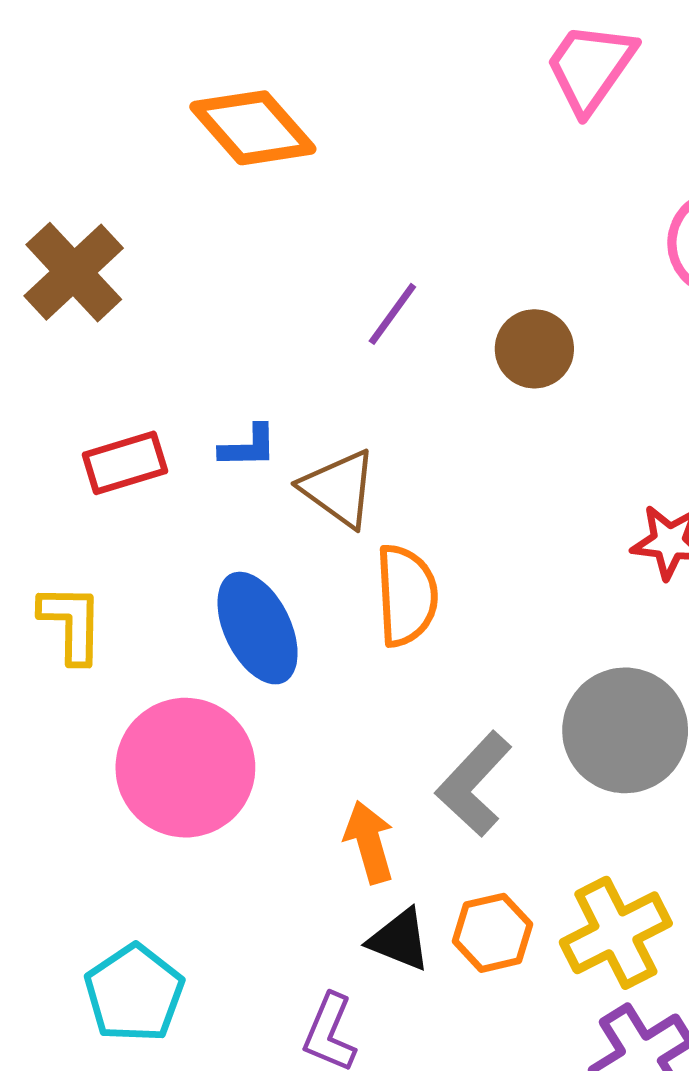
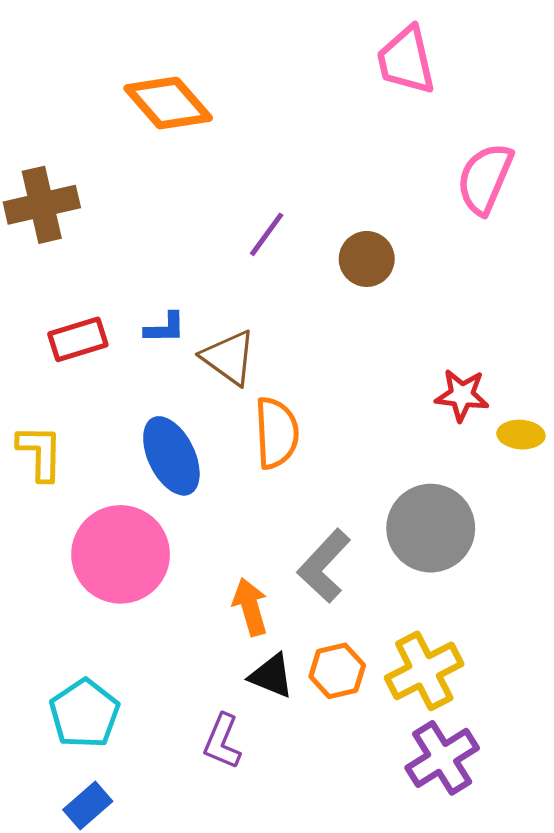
pink trapezoid: (590, 67) -> (406, 60), turned -48
brown cross: (74, 272) -> (42, 205), turned 30

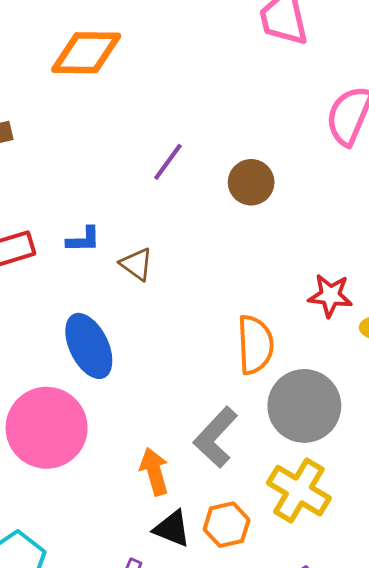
orange diamond: (168, 103) -> (86, 53), turned -48
brown triangle: (229, 357) -> (137, 264), size x0.7
orange semicircle: (276, 433) -> (255, 345), moved
yellow cross: (424, 671) -> (299, 491), moved, turned -32

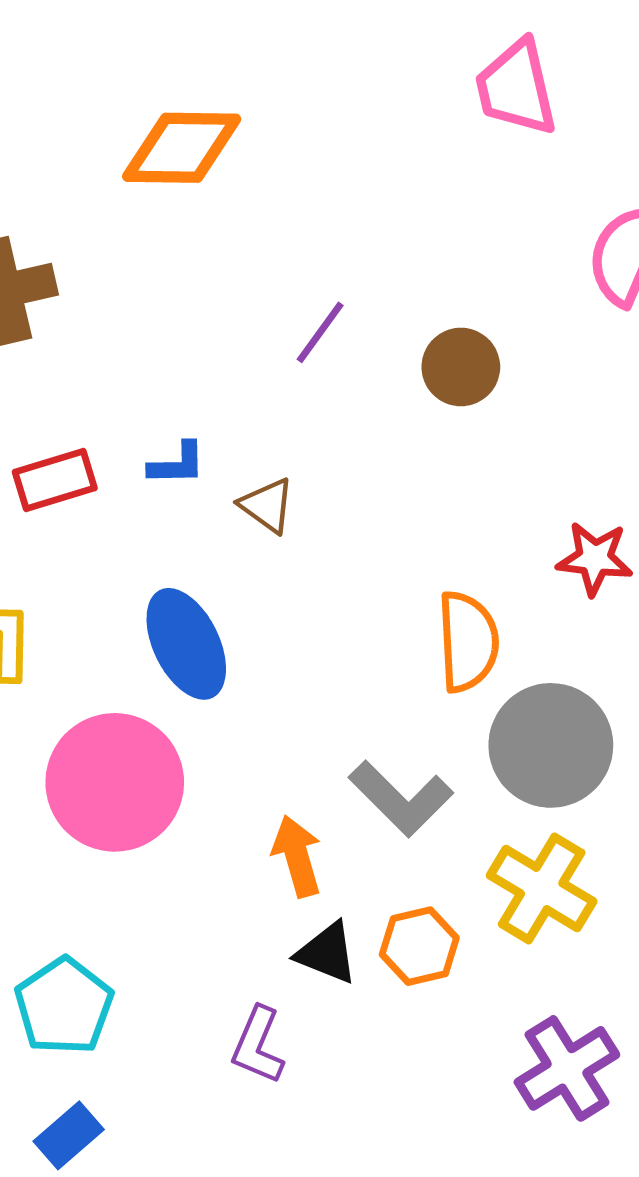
gray L-shape: (216, 437) -> (401, 798), turned -88

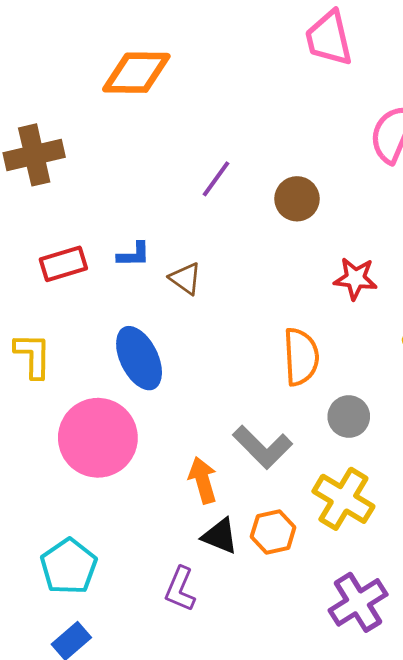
red star: (595, 559) -> (355, 278), moved
gray circle: (551, 745) -> (349, 417), size x0.6

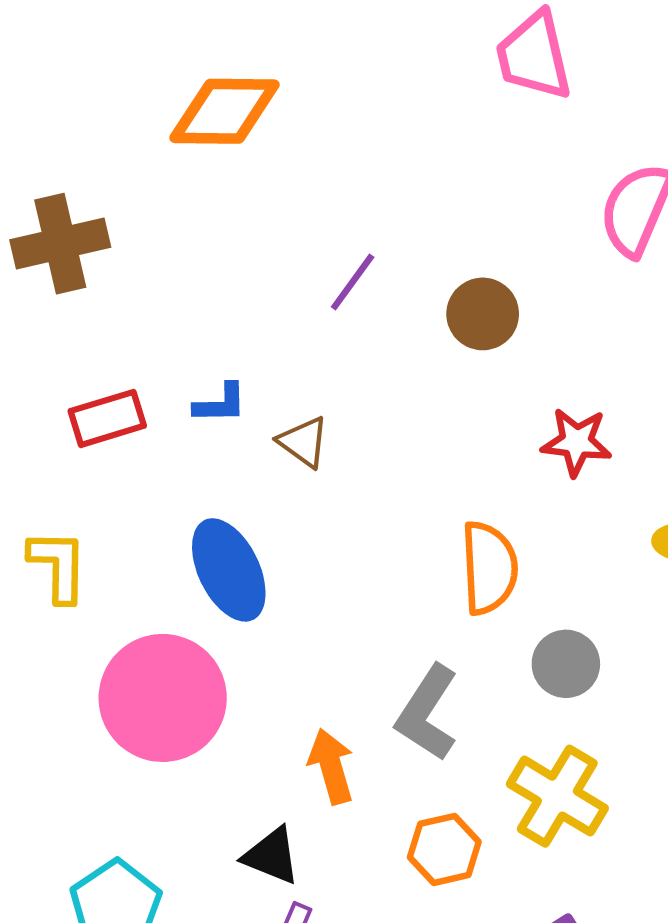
gray L-shape: (262, 447) -> (427, 713), turned 78
black triangle: (220, 536) -> (271, 856), moved

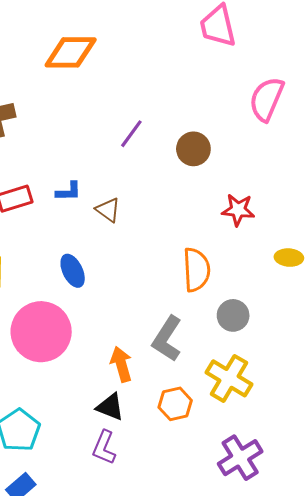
blue ellipse: (229, 570) -> (73, 271), size x0.7
black triangle: (271, 856) -> (110, 407), moved

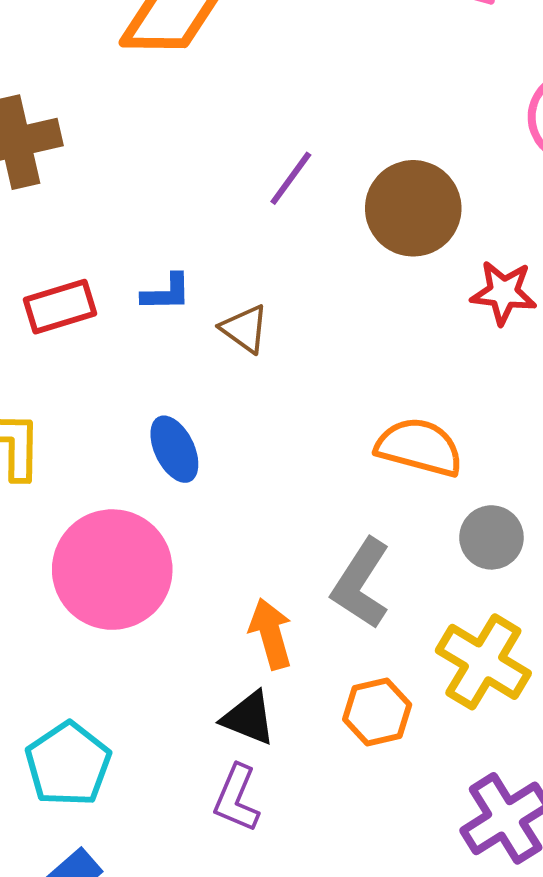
brown circle: (193, 149) -> (413, 208), size x1.4
red star: (238, 210) -> (504, 293), moved
orange semicircle: (196, 270) -> (419, 447), turned -72

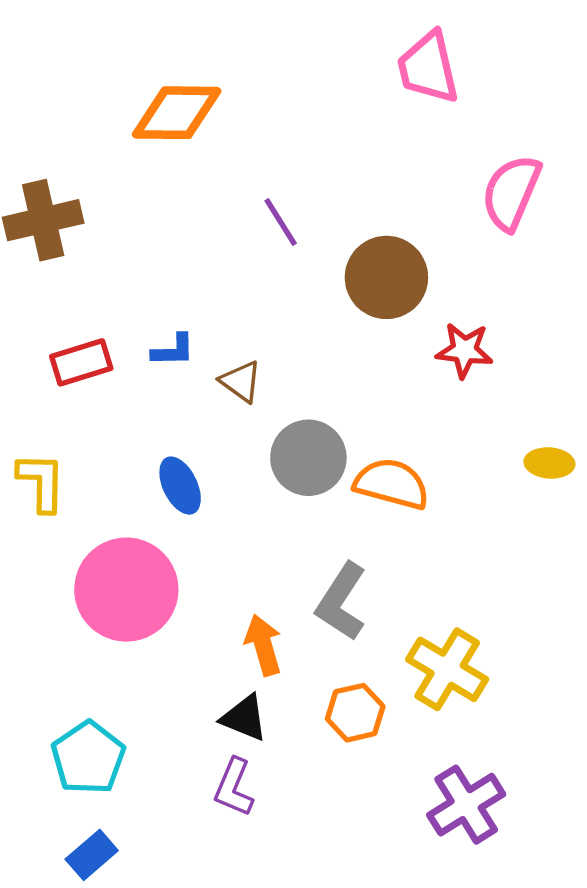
purple line: (291, 178) -> (281, 222), moved, turned -68
gray circle: (491, 537) -> (308, 458), moved, size x1.4

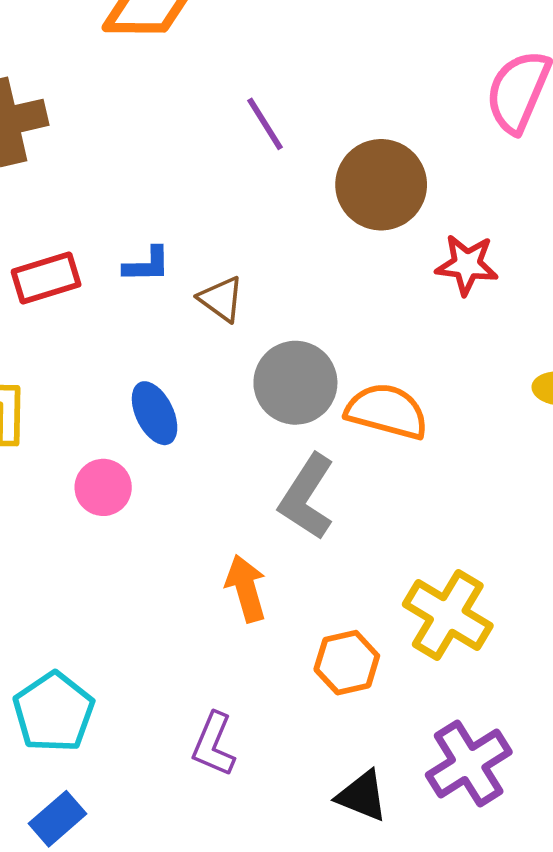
pink circle: (126, 590) -> (103, 487), moved, size x0.5
gray L-shape: (341, 602) -> (307, 497), moved
black triangle: (244, 718) -> (362, 796), moved

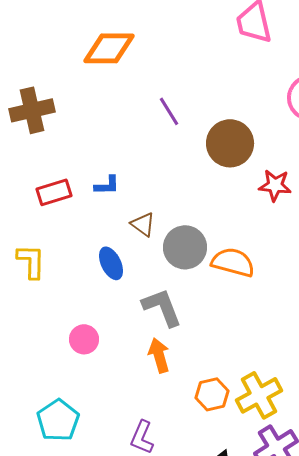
brown triangle: (221, 299) -> (143, 224), moved
pink circle: (103, 487) -> (84, 339), moved
gray L-shape: (307, 497) -> (162, 307), moved, turned 126
yellow cross: (448, 615) -> (259, 395), moved, turned 30

